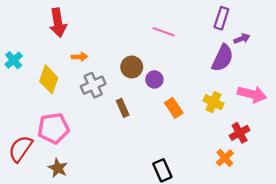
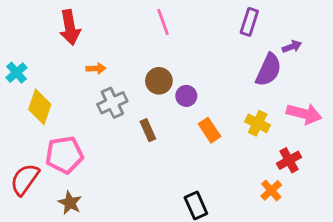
purple rectangle: (221, 18) -> (249, 22), moved
pink line: (164, 32) -> (163, 22), moved, turned 50
yellow diamond: (49, 79) -> (40, 107), moved

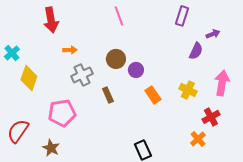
purple semicircle: (269, 70) -> (196, 51), size x0.7
pink arrow: (304, 114) -> (222, 83), turned -95
pink pentagon: (64, 155) -> (62, 113), moved

